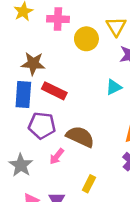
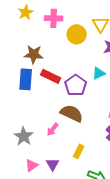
purple pentagon: (42, 125) -> (76, 85), moved, turned 30

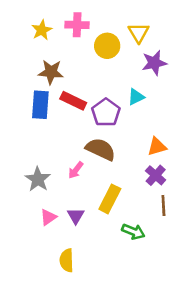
yellow star: (26, 12) -> (42, 30), moved
yellow rectangle: (79, 151) -> (110, 199), size x1.5

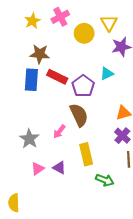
pink cross: (77, 25) -> (60, 17), turned -30
brown semicircle: (101, 149) -> (79, 115), turned 40
yellow rectangle: (110, 199) -> (86, 154), turned -40
purple triangle: (76, 216) -> (59, 168), turned -32
yellow semicircle: (67, 260) -> (14, 203), moved

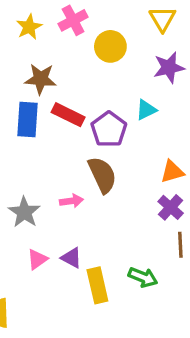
yellow triangle: (109, 23) -> (162, 19), moved
pink arrow: (59, 132) -> (71, 201), turned -136
yellow rectangle: (86, 154) -> (97, 285), moved

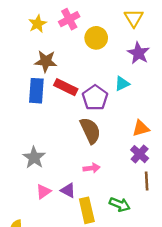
purple star: (169, 68) -> (138, 53), turned -30
pink arrow: (71, 201) -> (91, 168), moved

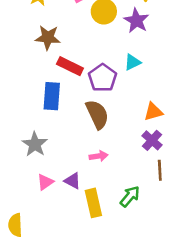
purple star: (138, 53) -> (136, 21), moved
blue rectangle: (36, 91) -> (52, 96), moved
green arrow: (120, 204) -> (130, 196), turned -72

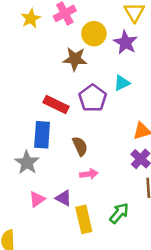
brown star: (48, 37) -> (75, 59), moved
red rectangle: (70, 66) -> (56, 104), moved
blue rectangle: (52, 96) -> (42, 135), moved
brown semicircle: (97, 114) -> (80, 146), moved, size x0.7

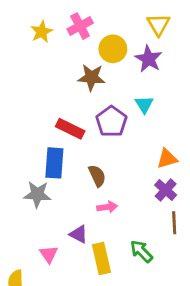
cyan triangle: (122, 83) -> (144, 104), turned -36
gray star: (27, 163) -> (37, 194), turned -30
pink triangle: (37, 199) -> (49, 254), moved, turned -30
green arrow: (119, 213) -> (141, 251), turned -85

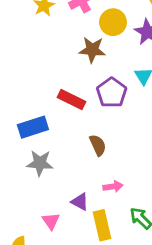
blue rectangle: (54, 163) -> (33, 127), moved, turned 68
pink arrow: (107, 207) -> (113, 187), moved

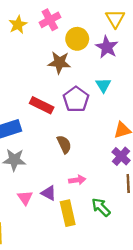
pink triangle: (51, 221) -> (25, 198), moved

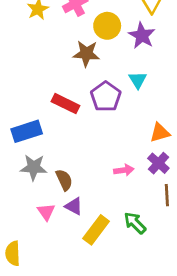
brown semicircle: (64, 144) -> (64, 180), moved
pink arrow: (77, 180) -> (124, 170), moved
yellow rectangle: (68, 213) -> (96, 230), turned 50

